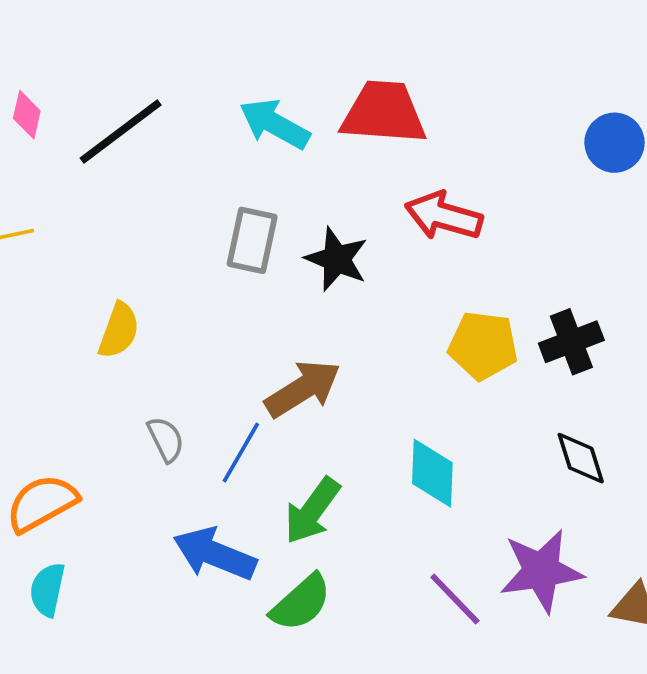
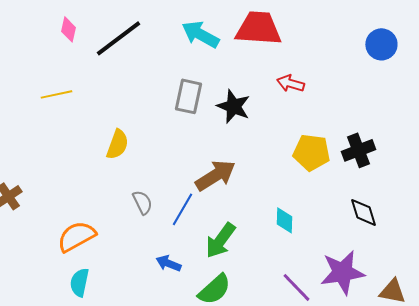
red arrow: (444, 216) -> (290, 83), size x0.7
cyan diamond: (432, 473) -> (284, 220), size x0.7
blue arrow: (215, 554) -> (168, 263), size x0.6

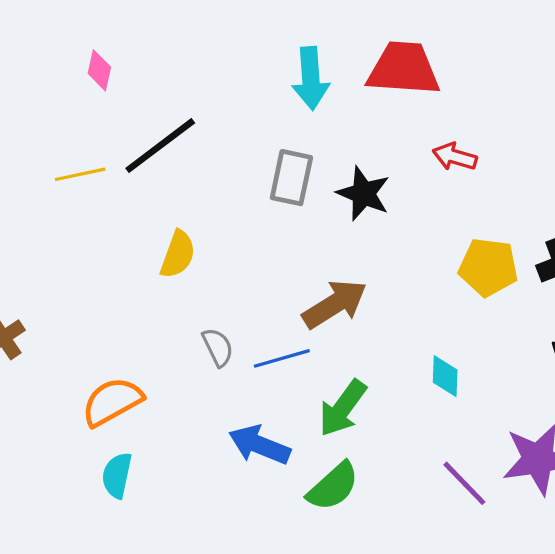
cyan arrow: (200, 34) -> (311, 78), turned -123
black line: (118, 38) -> (160, 146), moved
blue line: (182, 209) -> (282, 358), turned 44
blue arrow: (168, 263) -> (259, 445), size x1.5

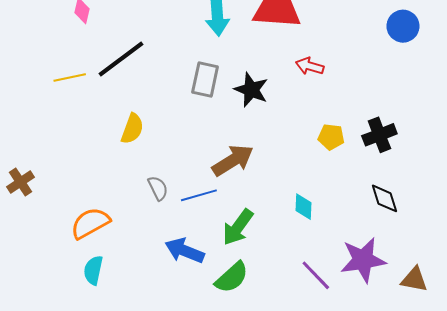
yellow pentagon: (488, 267) -> (331, 137), size x0.7

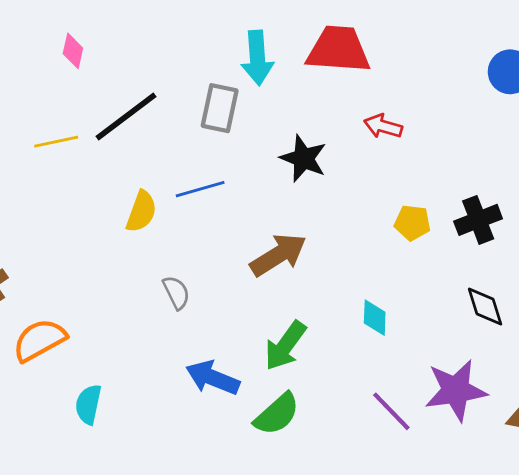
gray rectangle: (205, 79) -> (220, 108), moved
blue line: (199, 195) -> (200, 189), moved
orange semicircle: (90, 223) -> (39, 340), moved

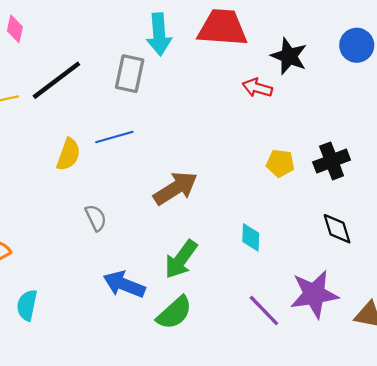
black star: (303, 158) -> (289, 56), moved

